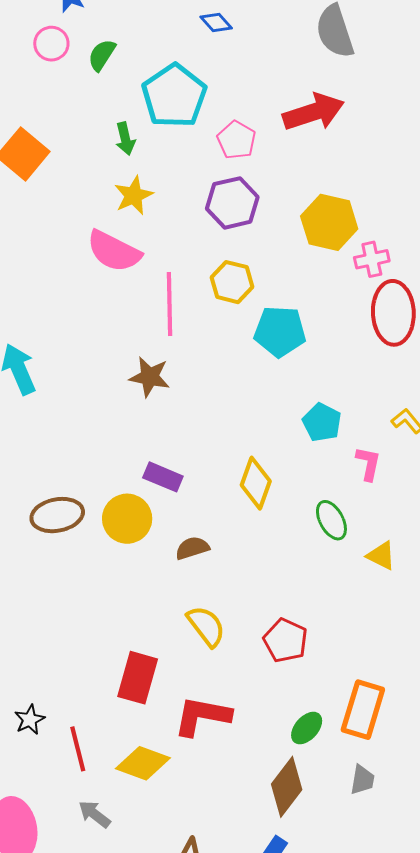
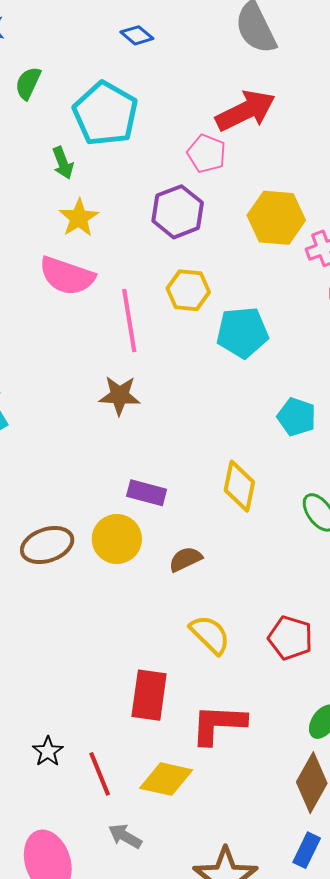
pink pentagon: (236, 140) -> (207, 154), moved

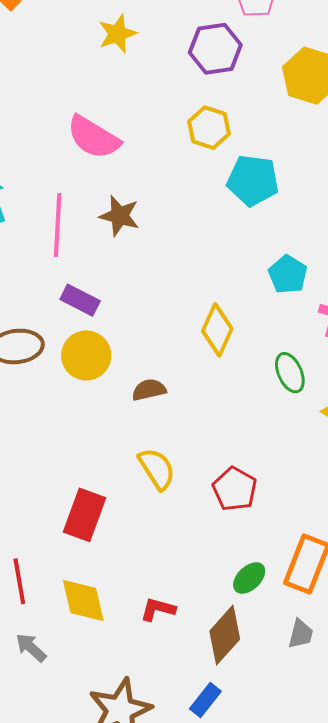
pink semicircle: (67, 276) -> (93, 137), moved
pink line: (129, 321) -> (58, 225), moved
purple rectangle: (147, 493) -> (80, 300), moved
red L-shape: (218, 724) -> (158, 609), moved, size x0.6
yellow diamond: (166, 779) -> (83, 601), turned 52

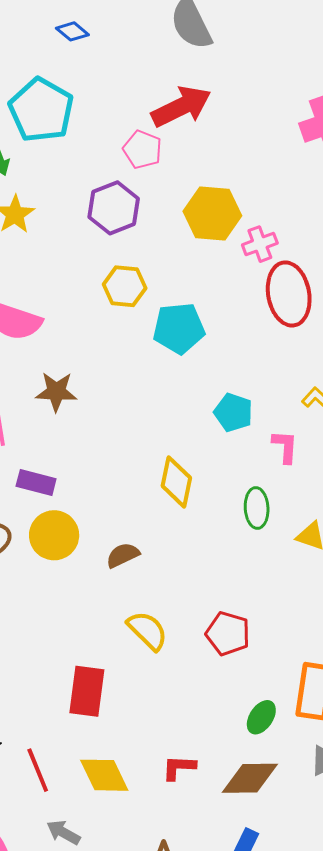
green ellipse: (290, 373) -> (257, 508), turned 33
brown diamond: (225, 635) -> (250, 778), turned 60

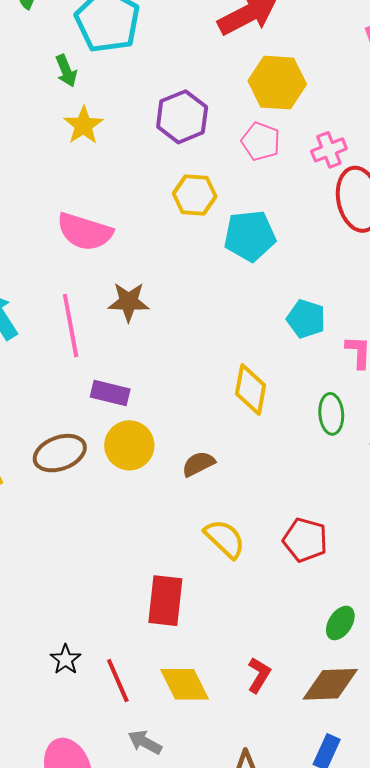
pink pentagon: (142, 150) -> (261, 141), moved
yellow hexagon: (212, 213) -> (277, 83), moved
red L-shape: (179, 768) -> (259, 675), turned 120

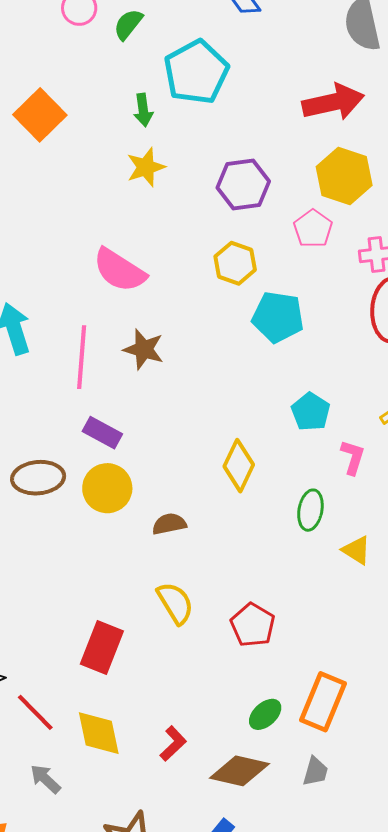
red line: (118, 681) -> (35, 712), turned -36

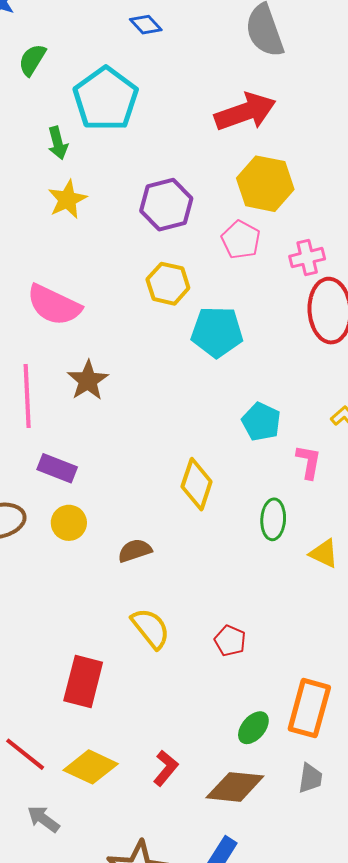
brown star: (144, 349) -> (88, 380), turned 30
yellow circle: (107, 488) -> (69, 523), size x0.7
red pentagon: (253, 625) -> (230, 641), size x0.7
yellow diamond: (99, 733) -> (91, 767), turned -46

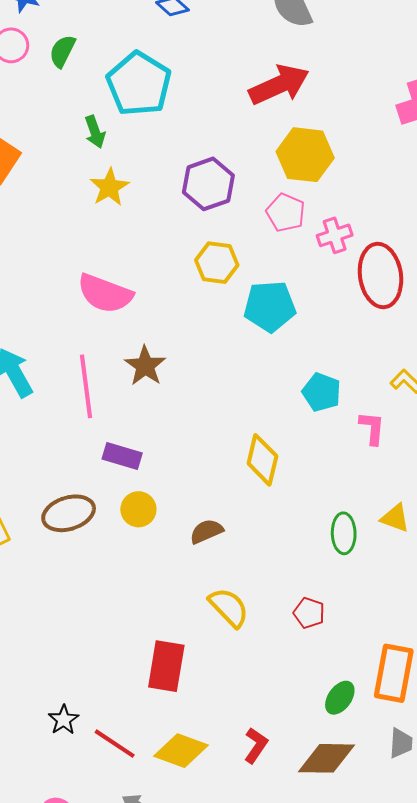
pink cross: (307, 258) -> (335, 235), moved
green ellipse: (273, 519) -> (344, 533), moved

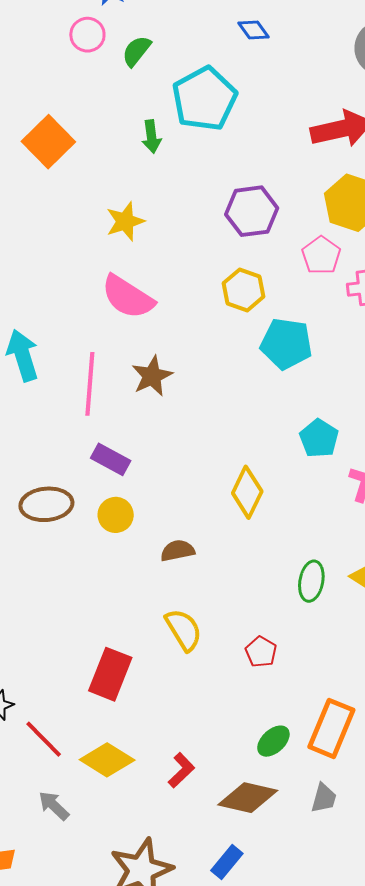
yellow star: (109, 187) -> (125, 221), moved

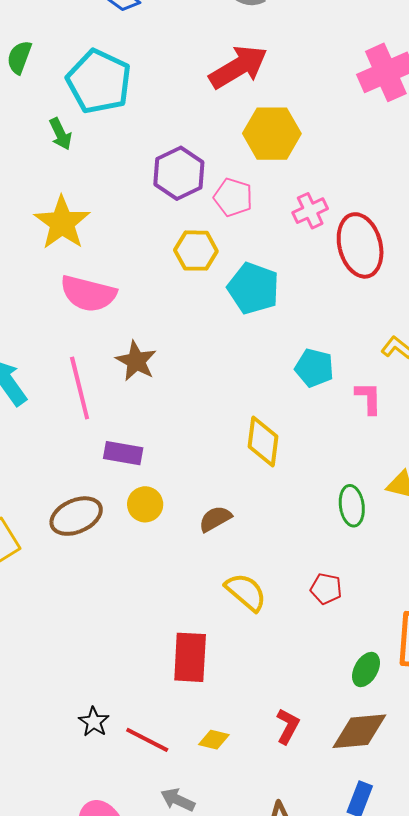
yellow star: (125, 221) -> (62, 223), size x1.4
pink pentagon: (321, 255) -> (233, 197), moved
cyan pentagon: (286, 344) -> (253, 288), turned 30
yellow diamond: (107, 760) -> (214, 740), size x0.6

